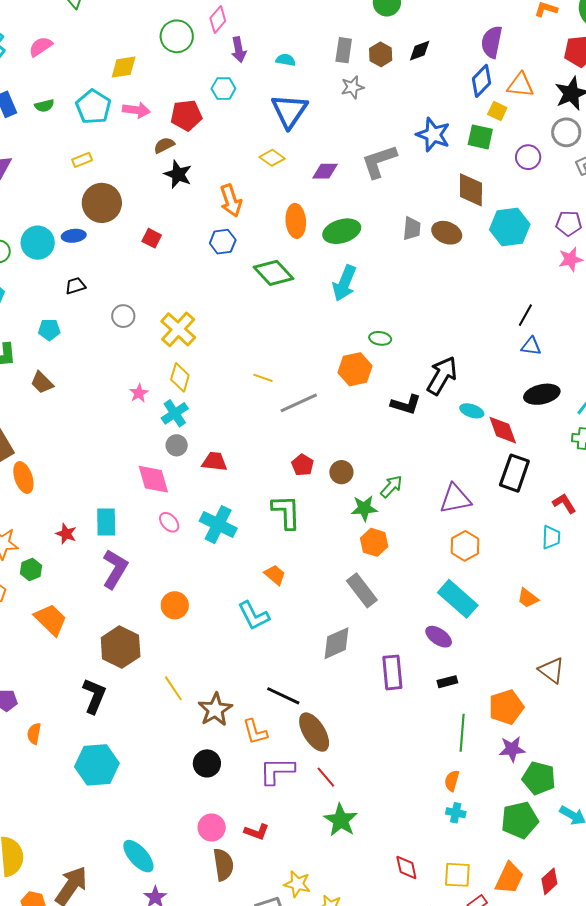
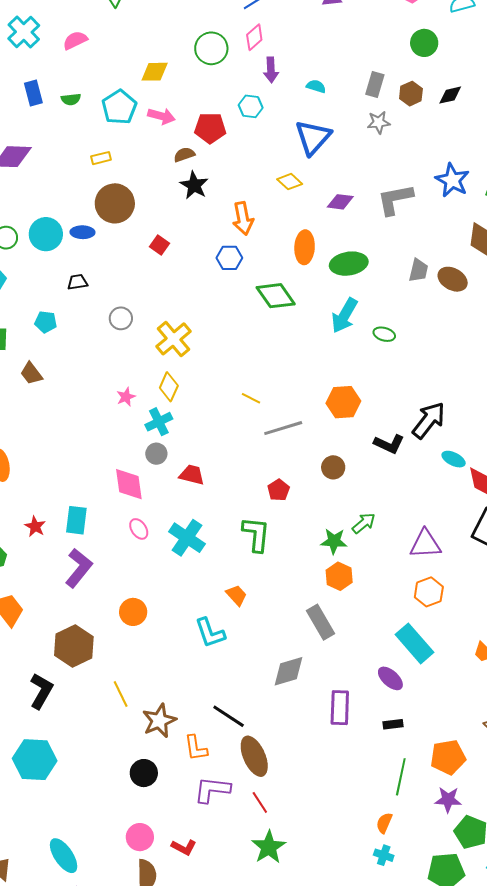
green ellipse: (380, 338) -> (384, 334), moved
brown circle: (341, 472) -> (333, 467), moved

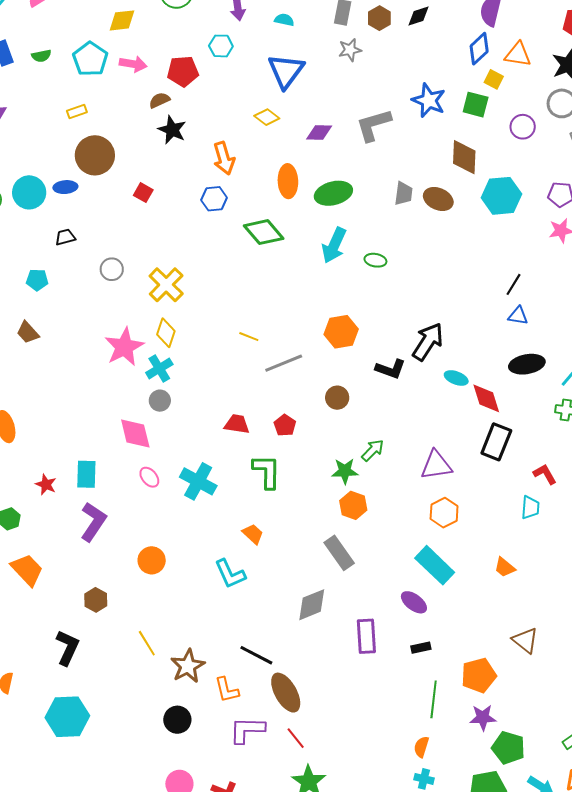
pink star: (126, 397) -> (124, 347), size x2.0
red trapezoid: (192, 475) -> (237, 424), moved
brown hexagon: (74, 646) -> (96, 600), size x0.6

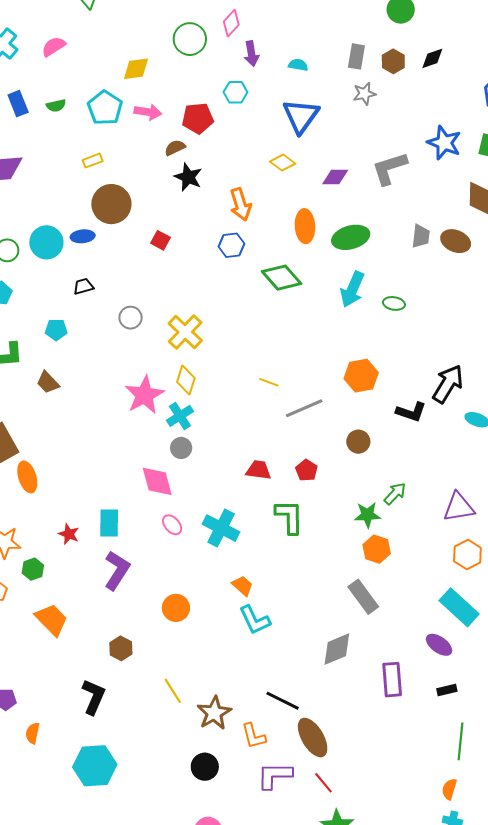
orange trapezoid: (253, 534) -> (243, 586), moved

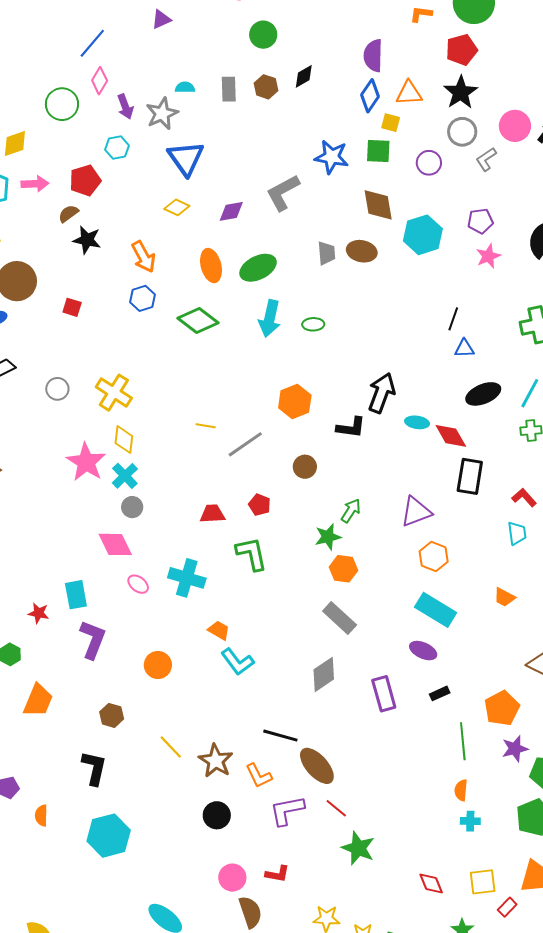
cyan semicircle: (298, 65) -> (185, 87), moved
gray star: (364, 94) -> (162, 114), moved, size x1.4
orange trapezoid: (52, 620) -> (38, 700), turned 78

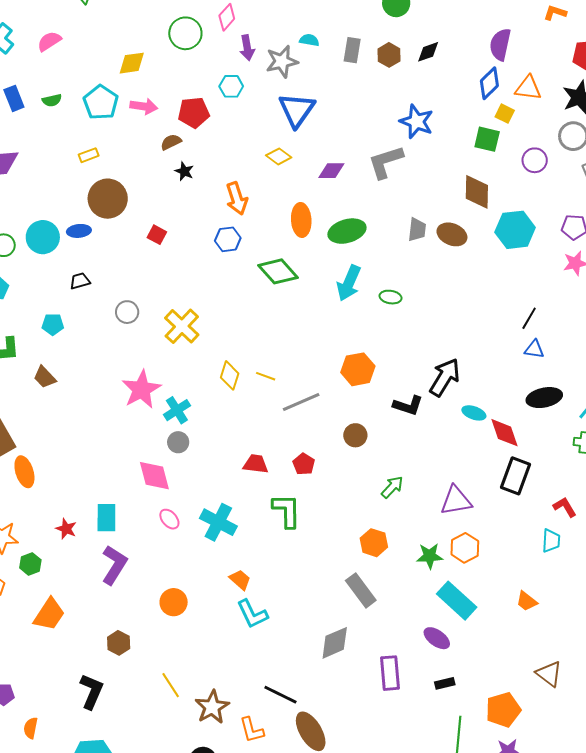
blue star: (332, 157) -> (416, 122), moved
black star: (87, 240) -> (184, 171), size x0.7
yellow diamond: (124, 440) -> (230, 375), moved
green star: (328, 537) -> (430, 556), moved

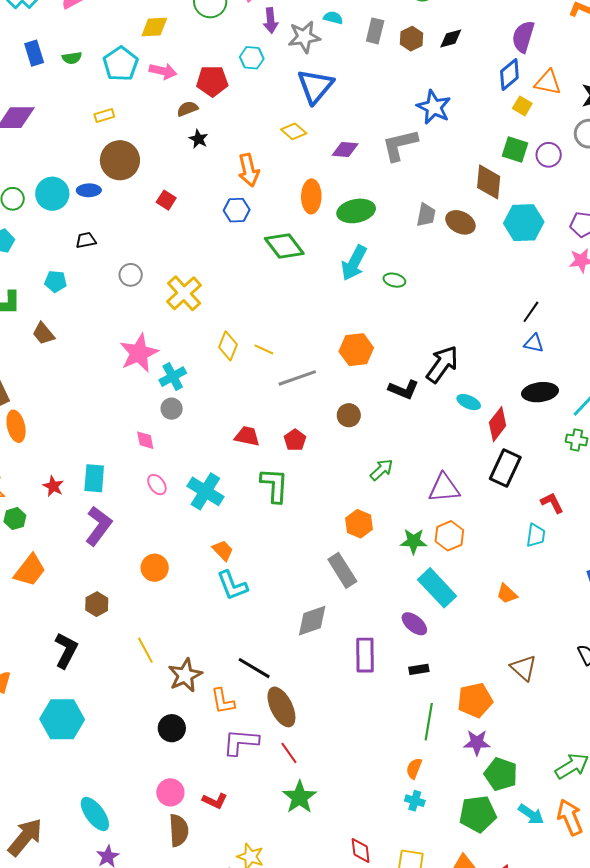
green square: (487, 139) -> (515, 149), moved
red diamond: (504, 433) -> (498, 424), turned 52
pink diamond: (154, 476) -> (145, 440), size x0.6

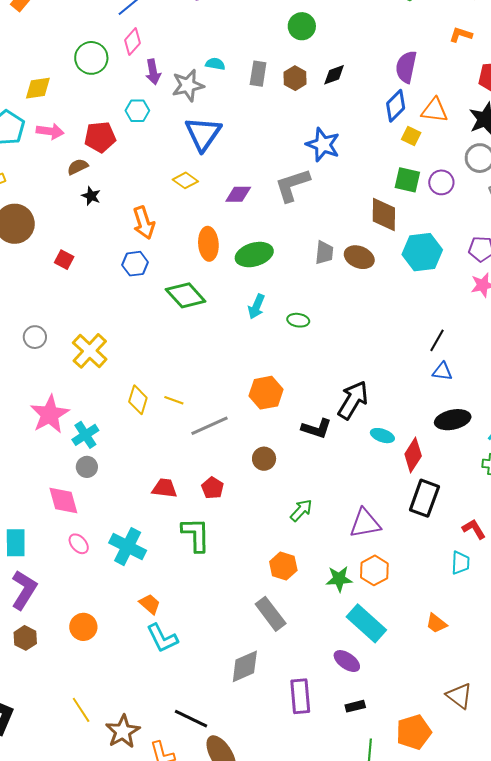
cyan arrow: (354, 263) -> (256, 307), size x0.7
pink diamond: (145, 440) -> (63, 501), size x1.6
brown hexagon: (97, 604) -> (25, 638), moved

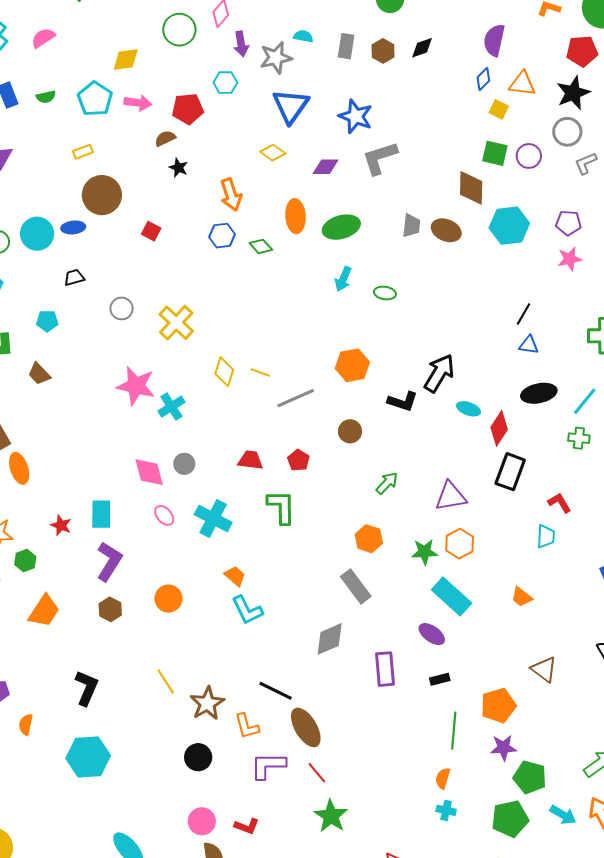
blue diamond: (396, 106) -> (483, 79), size x0.7
blue star: (323, 145) -> (356, 116), moved
green diamond: (186, 295) -> (261, 246), moved, size x0.6
pink star: (50, 414) -> (136, 386), turned -30
gray circle: (87, 467) -> (184, 464), moved

